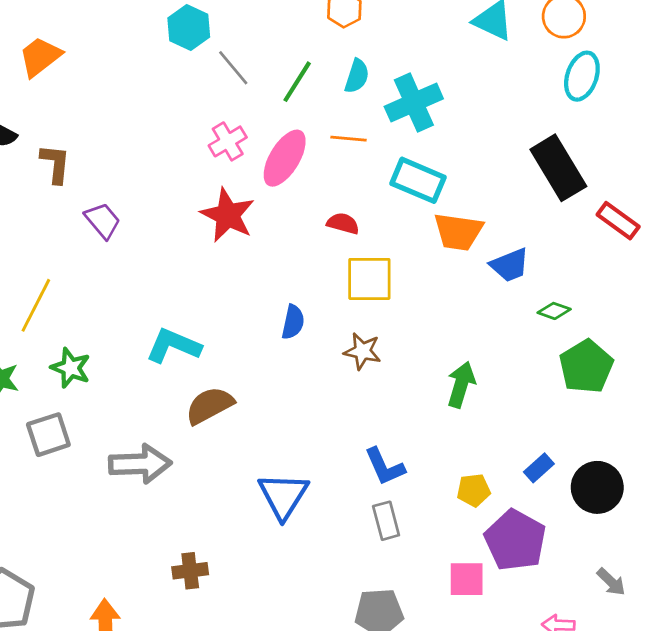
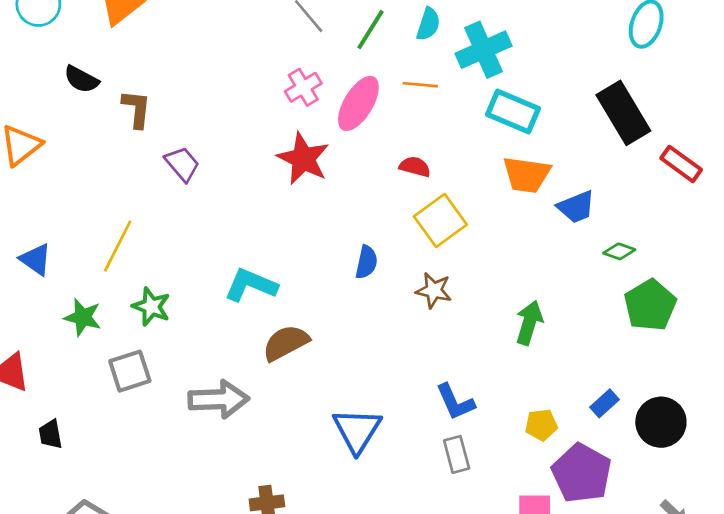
cyan rectangle: (418, 180) -> (513, 112), moved
yellow square: (369, 279) -> (440, 220), turned -36

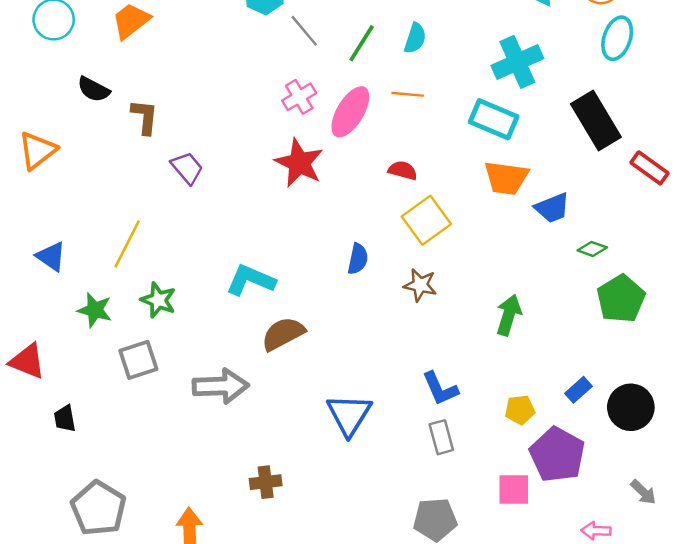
cyan cross: (483, 50) -> (517, 62), moved

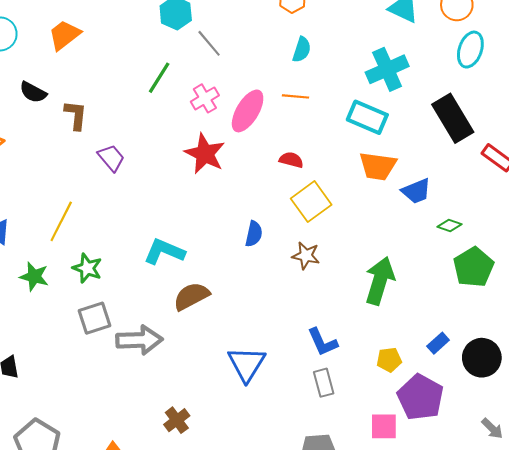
green line: (362, 43) -> (159, 78), moved
green arrow: (509, 315) -> (380, 281), size x1.4
gray square: (138, 360) -> (95, 318), moved
brown cross: (266, 482) -> (177, 420), turned -30

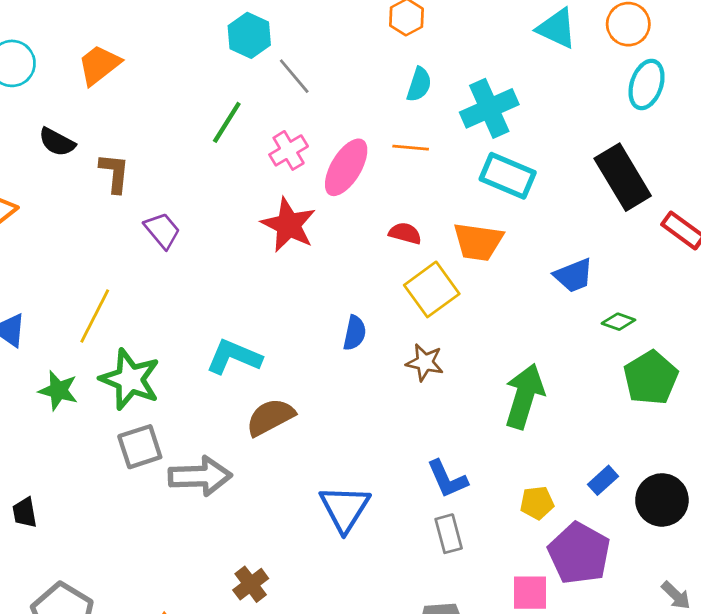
cyan cross: (387, 69) -> (489, 108), moved
orange trapezoid: (378, 166) -> (478, 242), moved
green star: (87, 268) -> (130, 379), size x1.5

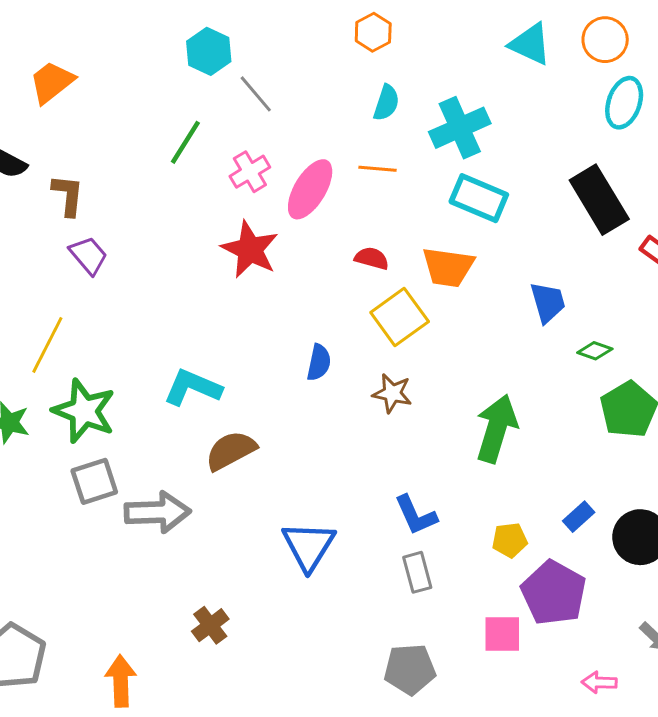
purple trapezoid: (162, 230) -> (88, 255), moved
blue trapezoid: (574, 275) -> (548, 302), turned -84

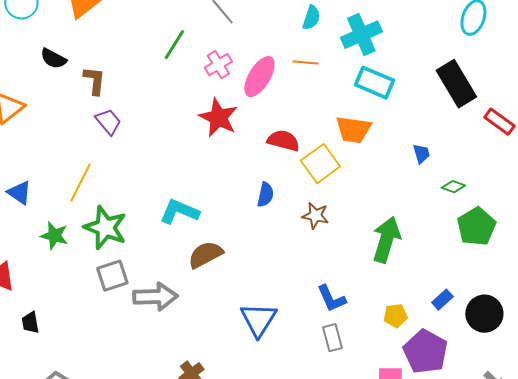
red semicircle: (372, 258) -> (283, 141), moved, size x1.4
blue trapezoid: (548, 302) -> (421, 154), size x0.7

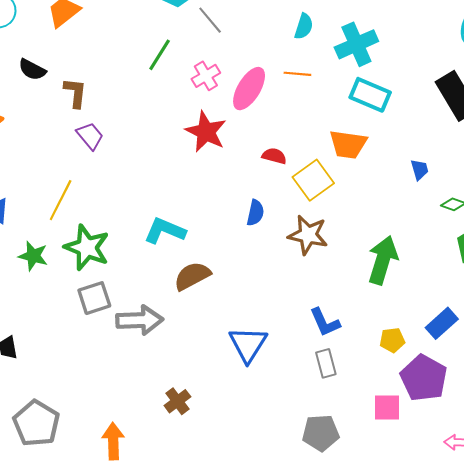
red semicircle: (283, 141) -> (274, 156), size x0.7
brown star: (315, 216) -> (308, 235), size x1.4
blue rectangle: (442, 300) -> (442, 323), size x1.4

